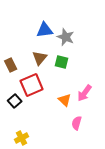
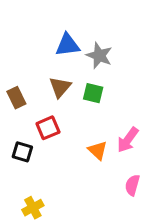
red square: (32, 85) -> (48, 128), size x0.7
black square: (15, 101) -> (22, 152), turned -32
pink semicircle: (77, 123) -> (132, 185), moved

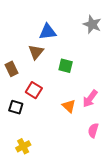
gray star: (99, 55) -> (92, 24), moved
brown triangle: (60, 87) -> (36, 52), moved
red square: (48, 128) -> (34, 90), turned -35

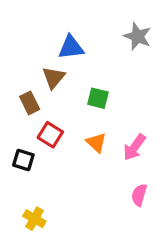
brown rectangle: (12, 69) -> (30, 103), moved
orange triangle: (69, 106) -> (96, 143), moved
yellow cross: (23, 146) -> (34, 219), turned -32

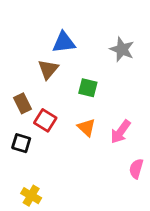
gray star: (138, 36) -> (122, 49), moved
brown rectangle: (30, 103) -> (23, 103), moved
pink semicircle: (139, 195) -> (136, 169), moved

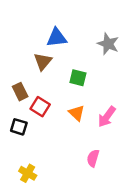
pink semicircle: (136, 169) -> (93, 158), moved

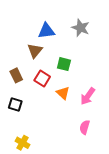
gray star: (108, 44) -> (80, 28), moved
red square: (40, 107) -> (42, 79), moved
pink semicircle: (93, 158) -> (85, 127), moved

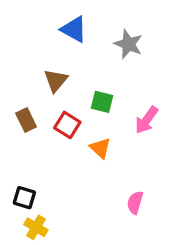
blue triangle: (46, 31) -> (74, 29), moved, turned 36
pink arrow: (88, 96) -> (147, 120), moved
black square: (15, 104) -> (24, 198), moved

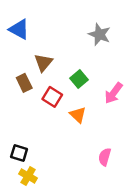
blue triangle: (74, 29) -> (19, 29), moved
green square: (102, 102) -> (79, 79), turned 36
brown rectangle: (26, 120) -> (24, 83), moved

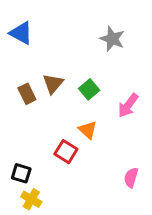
brown triangle: (43, 62) -> (53, 84), moved
red square: (52, 97) -> (66, 152), moved
pink semicircle: (105, 157) -> (131, 178), moved

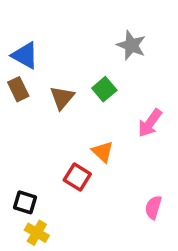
blue triangle: (21, 33) -> (25, 55), moved
green square: (89, 89) -> (104, 89), moved
brown rectangle: (27, 94) -> (18, 89), moved

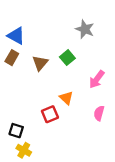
brown rectangle: (18, 89) -> (12, 58), turned 56
red square: (77, 177) -> (50, 114), turned 35
pink semicircle: (153, 207) -> (99, 113), moved

